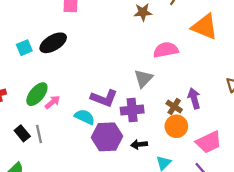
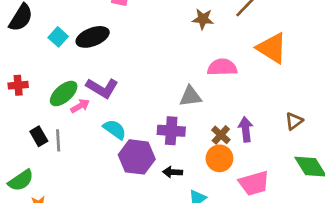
cyan square: (24, 48) -> (58, 37), turned -35
gray triangle: (143, 79) -> (191, 96), turned 30
purple L-shape: (104, 98) -> (102, 88), moved

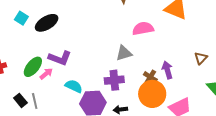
cyan square: (58, 37) -> (21, 18), moved
orange circle: (219, 158) -> (152, 94), size x1.4

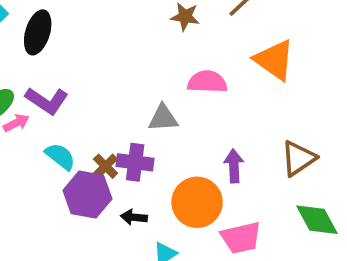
black ellipse: (47, 23) -> (38, 32), turned -55
brown triangle: (201, 58) -> (298, 158), size x1.5
brown cross: (150, 77) -> (106, 166), moved

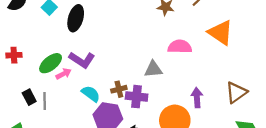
brown cross: (106, 166) -> (119, 89), moved, turned 32

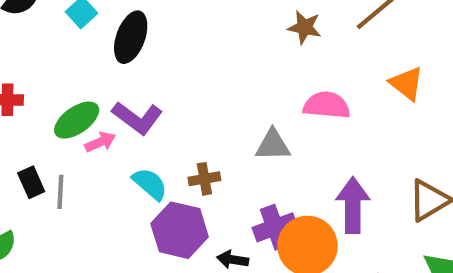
orange triangle: (221, 33) -> (407, 83), size x0.7
purple cross: (137, 97) -> (275, 227), moved, turned -30
purple arrow: (197, 98) -> (353, 205), size x1.4

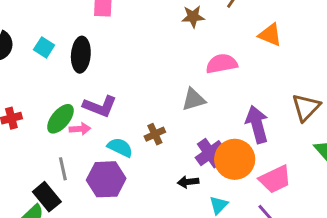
pink arrow: (100, 142) -> (80, 129), turned 36
black rectangle: (31, 182) -> (47, 197), moved, size x1.4
purple hexagon: (180, 230) -> (106, 179), moved

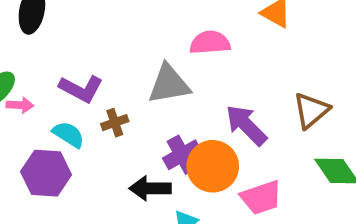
gray triangle: (194, 99) -> (169, 84), size x1.4
purple L-shape: (100, 106) -> (81, 89), moved
purple arrow: (257, 124) -> (246, 125), turned -36
black arrow: (188, 182) -> (150, 188), size x1.5

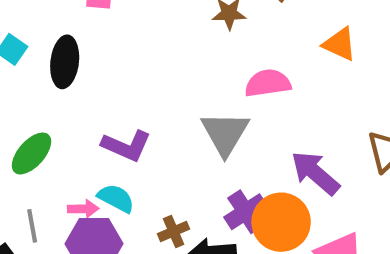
gray triangle: (169, 84) -> (225, 133), turned -45
pink arrow: (20, 105) -> (83, 209), moved
brown cross: (115, 123) -> (174, 231), moved

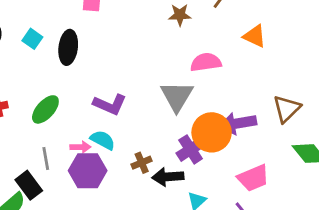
purple arrow: (315, 173) -> (238, 123), turned -51
orange circle: (281, 222) -> (212, 132), moved

